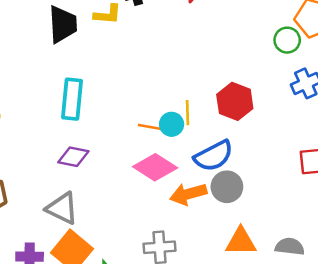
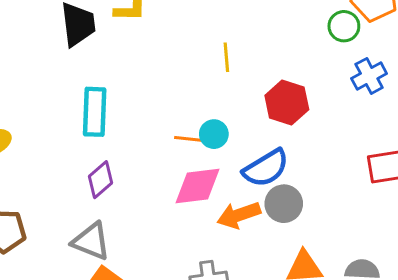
yellow line: (188, 113) -> (226, 57), moved
purple diamond: (73, 157) -> (101, 180), turned -48
pink diamond: (155, 167) -> (198, 186), turned -36

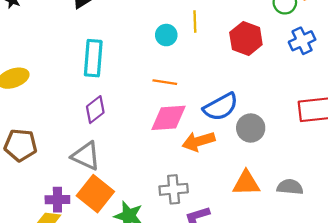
red hexagon: (287, 102) -> (246, 39), moved
cyan circle: (214, 134) -> (166, 35), moved
gray circle: (284, 204) -> (251, 128), moved

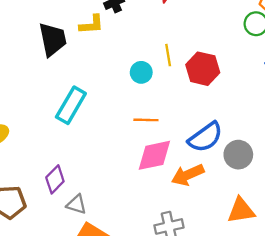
red hexagon: (246, 39) -> (203, 69), moved
cyan rectangle: (93, 58) -> (71, 105), turned 33
purple diamond: (95, 110) -> (55, 179), moved
gray triangle: (86, 156) -> (77, 204), size x0.7

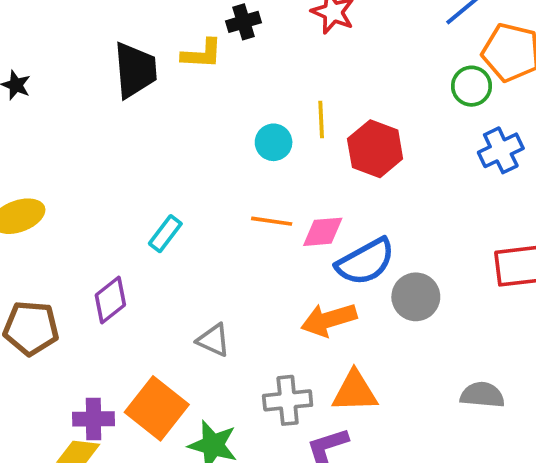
cyan rectangle: (71, 105) -> (165, 234), moved, size x0.6
pink diamond: (154, 155) -> (323, 232), moved, size x0.7
gray triangle: (77, 204) -> (214, 340), moved
orange triangle: (241, 211) -> (355, 392), moved

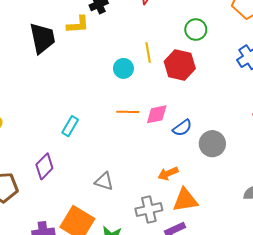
green circle: (471, 86) -> (196, 30), moved
blue semicircle: (365, 262) -> (182, 128), size x0.6
orange arrow: (329, 320) -> (168, 174), moved, size x0.7

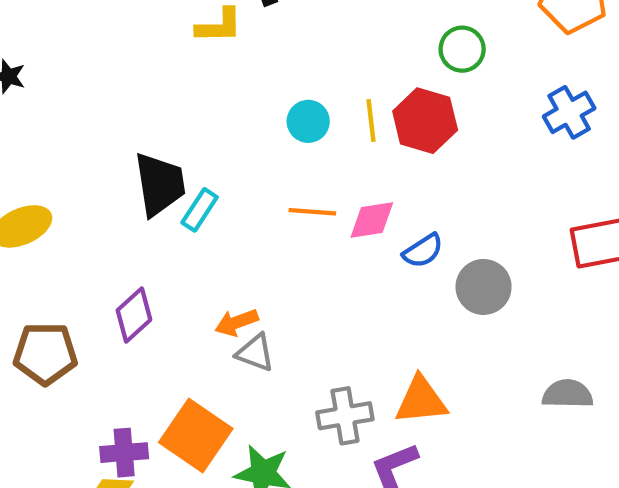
black trapezoid: (42, 38) -> (160, 184), moved
yellow line: (148, 53) -> (371, 120), moved
cyan rectangle: (70, 126) -> (200, 210), moved
orange arrow: (168, 174) -> (237, 322), moved

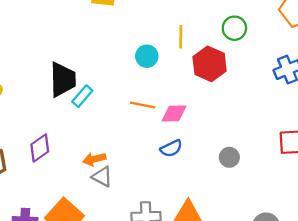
yellow line: (371, 120) -> (181, 37), moved
blue semicircle: (423, 251) -> (171, 148), moved
gray circle: (484, 287) -> (229, 157), size x0.7

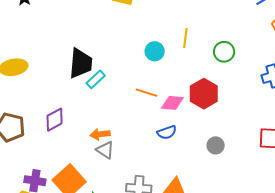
green circle: (234, 28) -> (224, 52), moved
red hexagon: (210, 64) -> (204, 94), moved

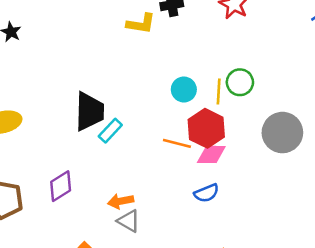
yellow line: (185, 38) -> (219, 91), moved
green circle: (224, 52) -> (240, 82), moved
red hexagon: (204, 94) -> (206, 128), moved
gray circle: (216, 145) -> (282, 133), moved, size x1.8

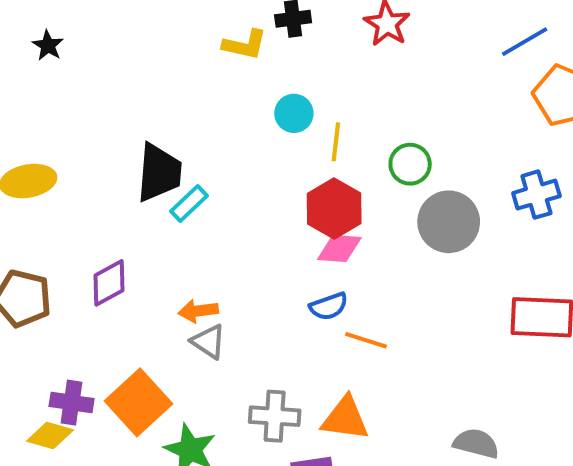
green circle: (240, 82) -> (410, 164), moved
cyan circle: (184, 89) -> (294, 113), moved
yellow line: (219, 91) -> (336, 142), moved
orange line: (177, 143) -> (366, 340), moved

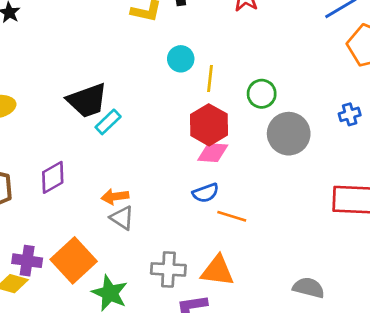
black trapezoid: (159, 173) -> (87, 100), turned 66
blue cross: (536, 195) -> (350, 114), size x0.7

